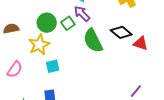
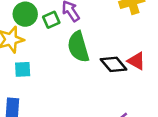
black diamond: (121, 32) -> (114, 64), moved

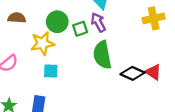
black diamond: (114, 64) -> (133, 73), turned -30

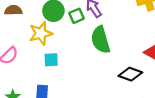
black diamond: (133, 73) -> (130, 74), moved

